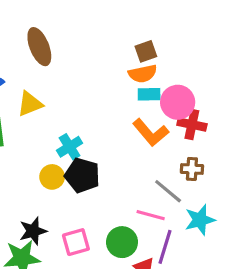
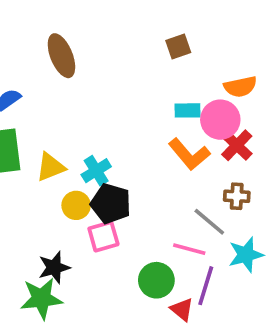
brown square: (146, 51) -> (178, 47), moved
orange semicircle: (143, 74) -> (240, 87), moved
yellow triangle: (30, 104) -> (51, 167), moved
red cross: (192, 124) -> (237, 145), turned 32
pink square: (76, 242) -> (103, 236), moved

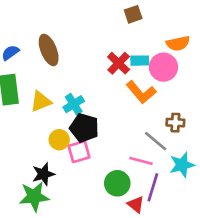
brown ellipse: (61, 56) -> (49, 50), moved
red cross: (237, 145) -> (119, 63), moved
yellow circle: (76, 205) -> (59, 140), moved

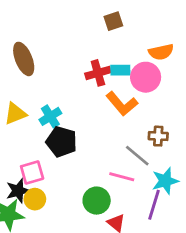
red cross: (119, 63) -> (98, 73), turned 30
yellow circle: (59, 140) -> (35, 199), moved
pink square: (79, 152) -> (32, 172), moved
purple line: (153, 187) -> (154, 205), moved

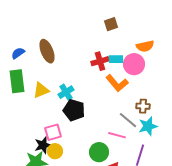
cyan star: (165, 181) -> (148, 126), moved

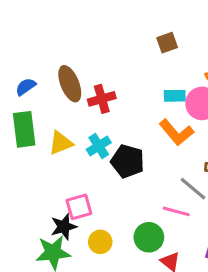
red cross: (100, 61) -> (102, 99), moved
black pentagon: (74, 110) -> (128, 161), moved
yellow circle: (55, 151) -> (100, 242), moved

